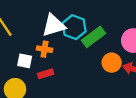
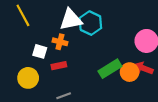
green rectangle: (93, 37) -> (110, 69), moved
orange circle: (112, 63) -> (130, 72), moved

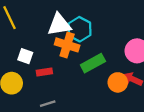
orange cross: (60, 42) -> (67, 45), moved, size x1.5
green rectangle: (110, 69) -> (93, 63), moved

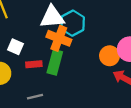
green rectangle: (93, 63) -> (55, 62), moved, turned -50
orange circle: (118, 82) -> (110, 56), moved

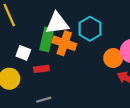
cyan hexagon: (73, 23) -> (90, 29), moved
green rectangle: (55, 62) -> (47, 39), moved

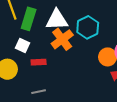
green rectangle: (47, 39) -> (29, 19), moved
orange cross: (64, 43) -> (62, 39), turned 30

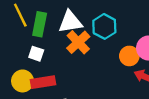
red rectangle: (39, 62) -> (43, 82), moved, size x1.5

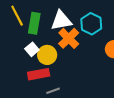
white square: (36, 54) -> (32, 49), turned 32
yellow circle: (23, 81) -> (47, 55), moved

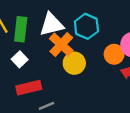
yellow circle: (47, 55) -> (74, 63), moved

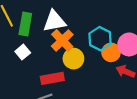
cyan hexagon: (86, 26) -> (100, 39), moved
red rectangle: (29, 88) -> (52, 78), moved

